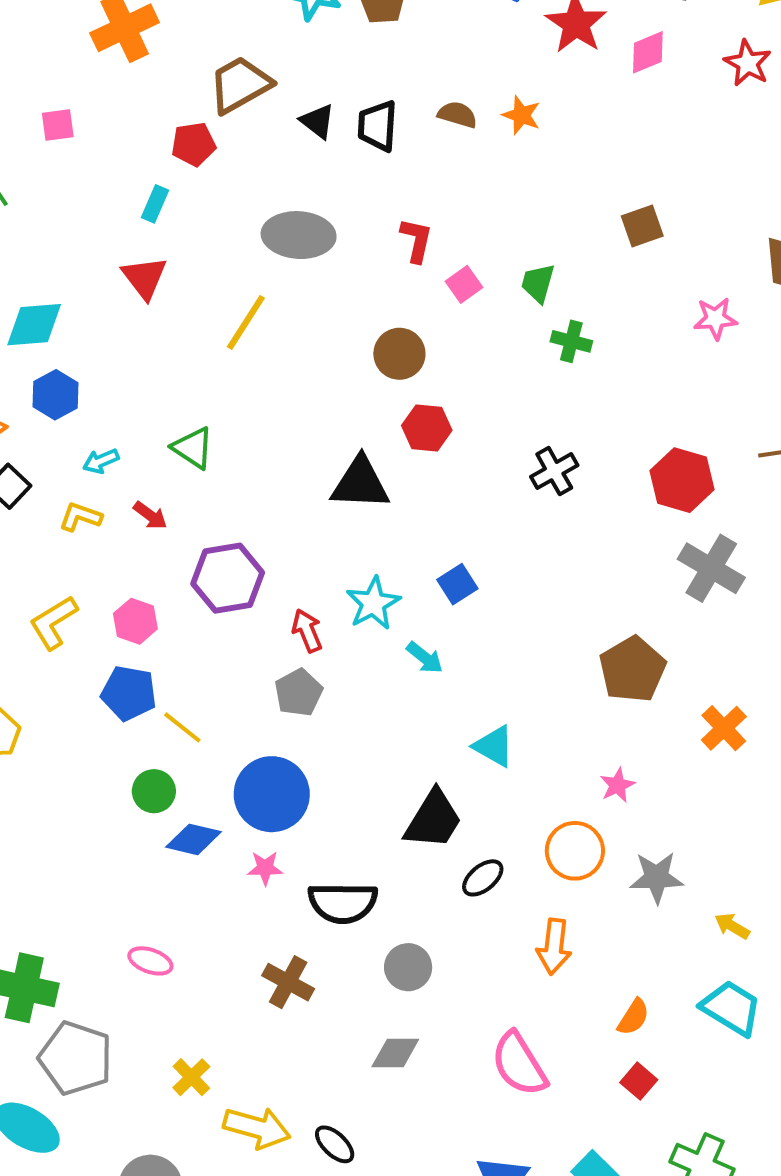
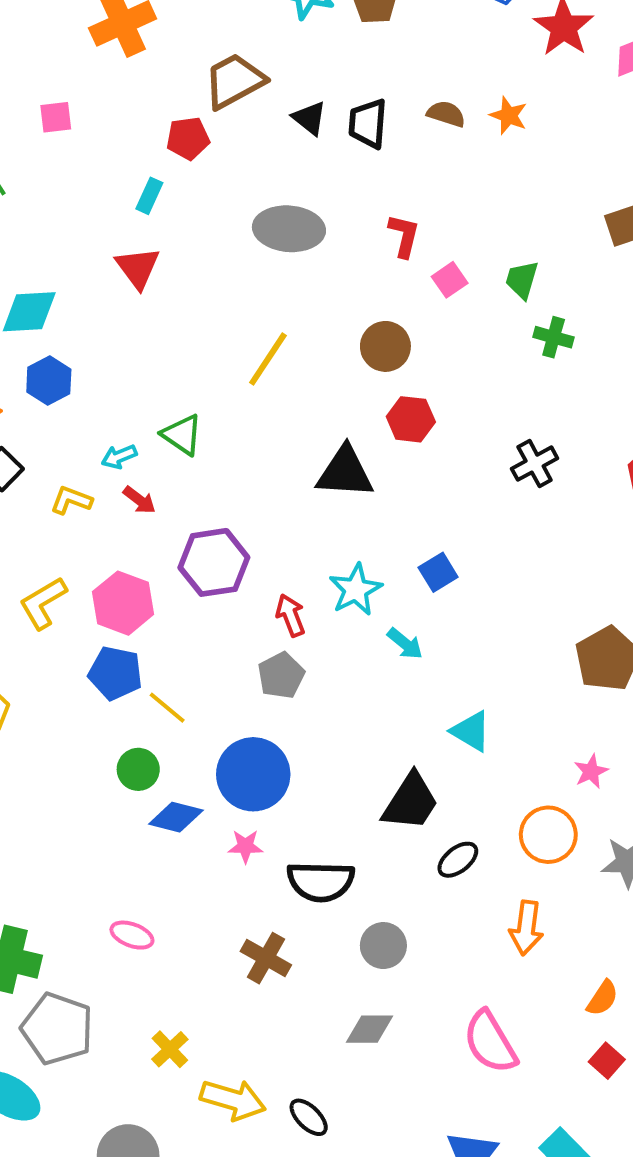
yellow line: (246, 322) -> (268, 359), moved
cyan arrow: (101, 461) -> (119, 457), moved
pink hexagon: (135, 621) -> (123, 603), size x1.4

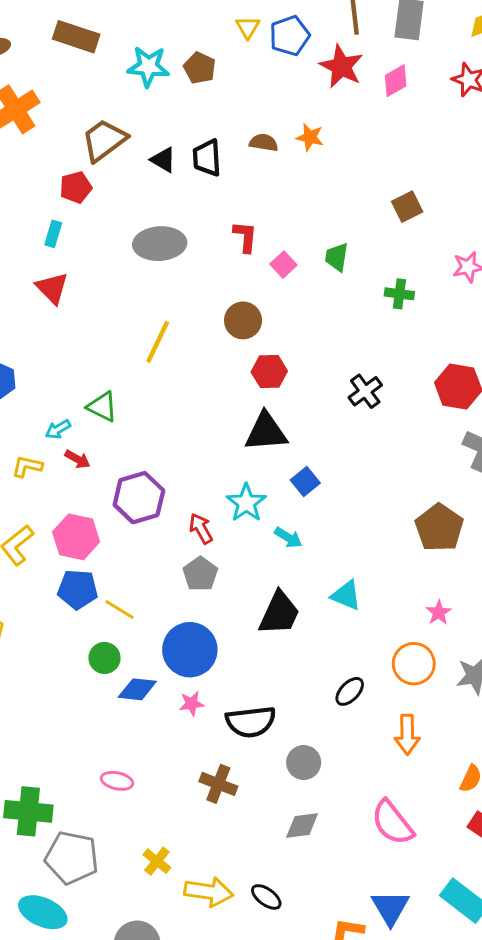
green cross: (554, 337) -> (399, 294), moved
black triangle: (345, 472) -> (266, 432), moved
black trapezoid: (411, 802) -> (279, 613), moved

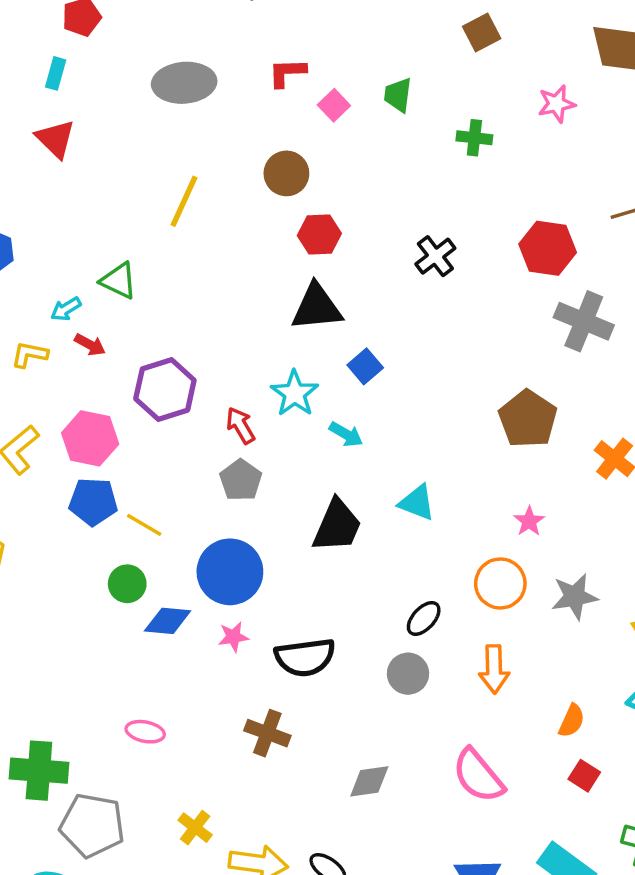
red L-shape: (245, 237) -> (287, 73), turned -96
gray circle: (304, 763) -> (408, 674), moved

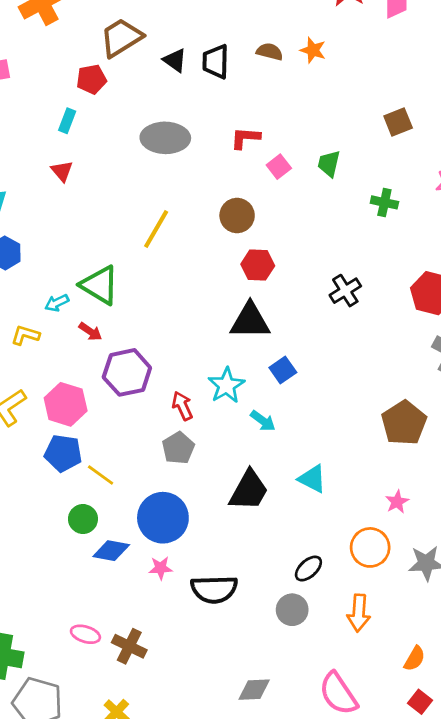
red triangle: (55, 139) -> (62, 171), size x0.7
green triangle: (119, 281) -> (100, 285), size x1.4
red arrow: (90, 345) -> (90, 332), moved
brown cross: (267, 733) -> (129, 646), moved

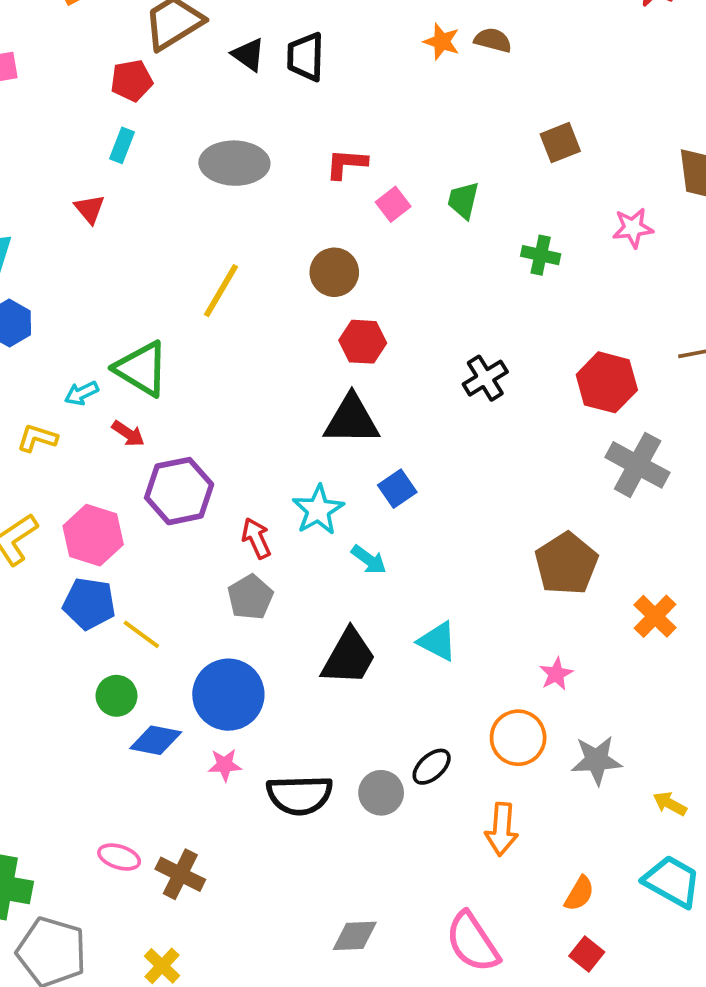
brown semicircle: (270, 52) -> (493, 40), moved
cyan rectangle: (67, 121) -> (122, 145), moved
gray circle: (292, 610) -> (381, 793), moved

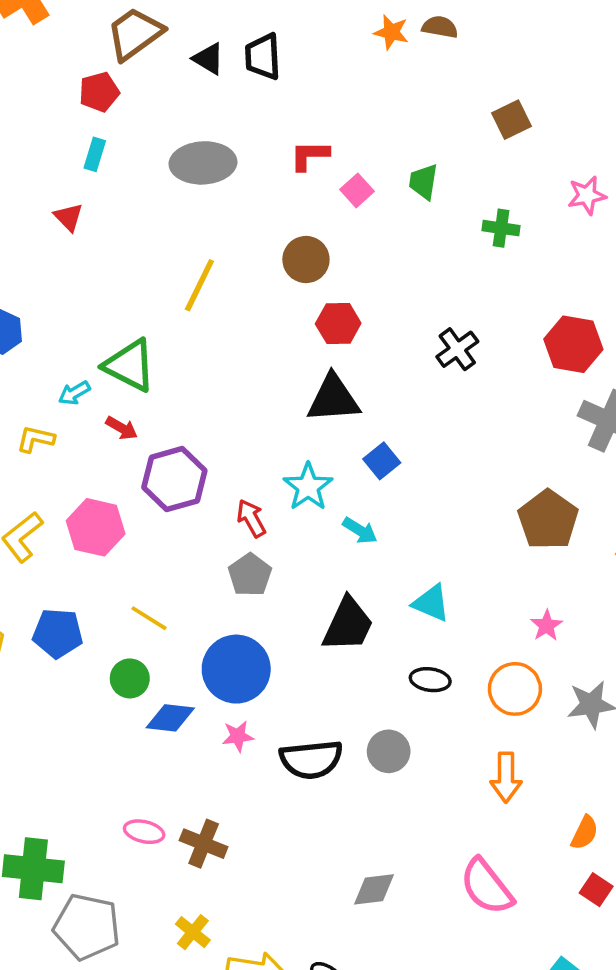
blue pentagon: (89, 604) -> (58, 633), moved
black ellipse: (432, 767) -> (430, 680), moved, turned 54

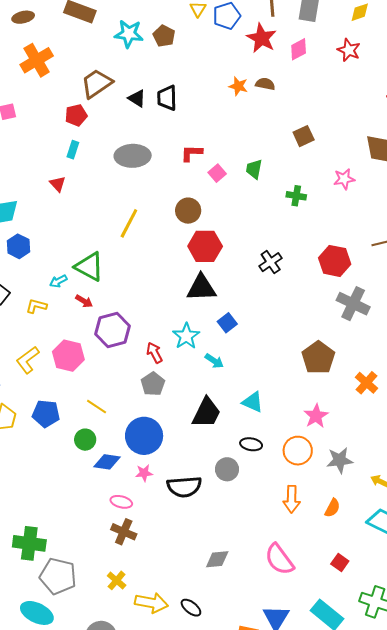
red hexagon: (338, 323) -> (205, 246), size x1.4
pink star: (546, 626) -> (316, 416), size x1.4
gray circle: (389, 751) -> (227, 469), moved
pink ellipse: (144, 832) -> (121, 502), moved
orange semicircle: (585, 833) -> (332, 508), moved

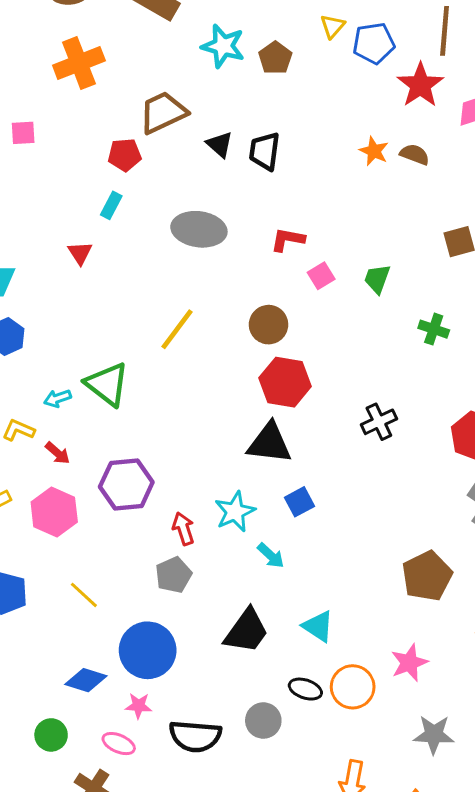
red arrow: (84, 301) -> (58, 453), moved
green circle: (85, 440) -> (51, 735), moved
orange circle: (298, 451) -> (353, 687), moved
pink ellipse: (121, 502) -> (119, 744), moved

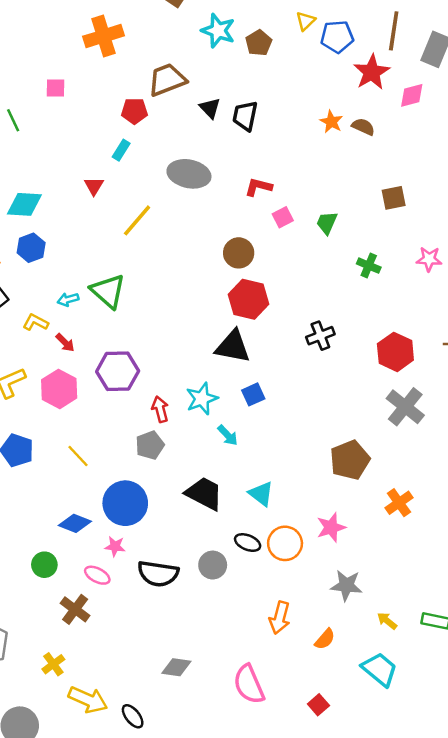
yellow line: (177, 329) -> (137, 220), moved
black trapezoid: (246, 631) -> (204, 493), turned -102

